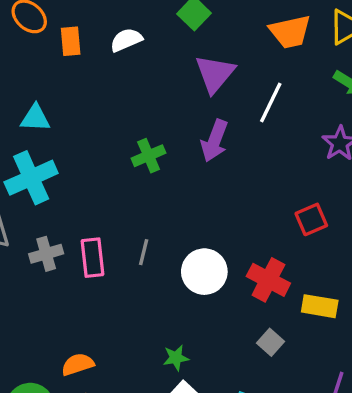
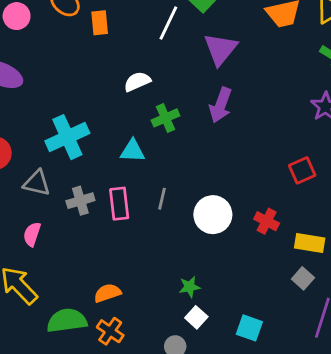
white semicircle: (126, 40) -> (137, 82), moved
white line: (271, 102) -> (168, 23), moved
cyan triangle: (35, 118) -> (133, 151), moved
red cross: (268, 280) -> (267, 221), size x0.7
gray square: (271, 342) -> (303, 278), moved

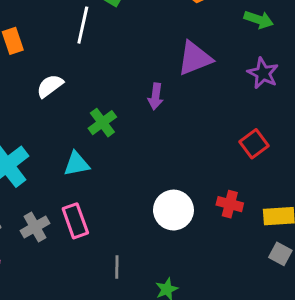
purple triangle: (221, 49) -> (195, 58), moved, turned 42
white semicircle: (137, 82) -> (50, 86), moved
purple arrow: (221, 105) -> (156, 96), size x0.7
gray line: (162, 199) -> (117, 267), moved

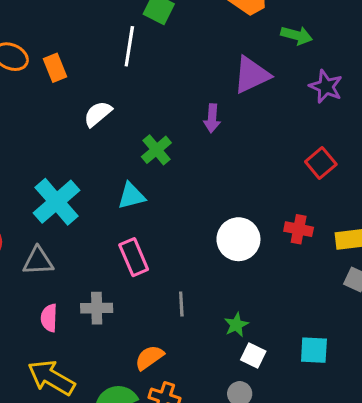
green arrow: (259, 20) -> (297, 35), moved
gray cross: (35, 227) -> (97, 308), moved, turned 32

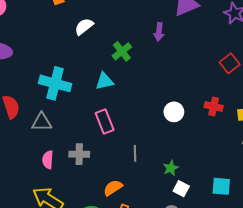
cyan cross: (56, 202) -> (55, 83), turned -36
white circle: (238, 239) -> (174, 112), size x0.7

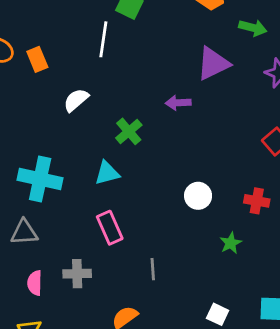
purple arrow: (159, 32) -> (178, 103), turned 84
white circle: (174, 112) -> (198, 196), moved
green star: (171, 168) -> (231, 243), moved

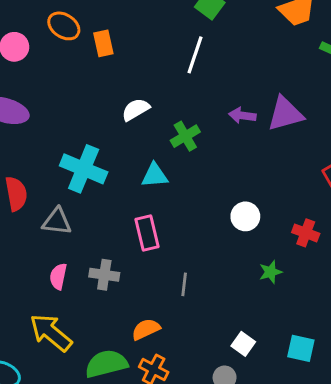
white line: (103, 39) -> (195, 55), moved
purple triangle: (213, 63) -> (285, 114), moved
white semicircle: (76, 100) -> (136, 110), moved

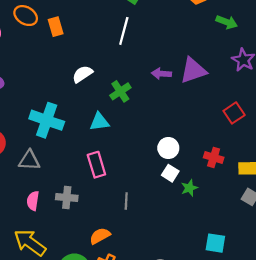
white square: (243, 344) -> (170, 173), moved

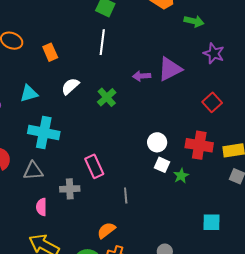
orange rectangle: (56, 27) -> (50, 52), moved
cyan triangle: (99, 122) -> (29, 93), moved
red cross: (214, 157) -> (199, 145), size x1.5
gray cross: (67, 197) -> (70, 189), moved

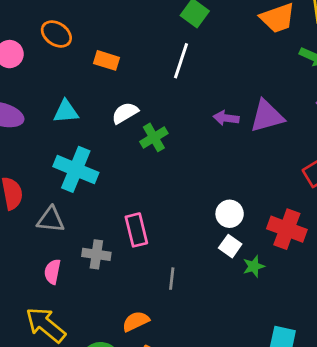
orange rectangle: (50, 52) -> (106, 60), turned -60
green cross: (107, 97) -> (154, 137), moved

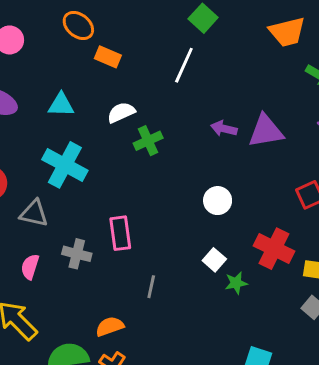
orange ellipse: (56, 34) -> (78, 26), moved
white circle: (230, 214) -> (218, 201), moved

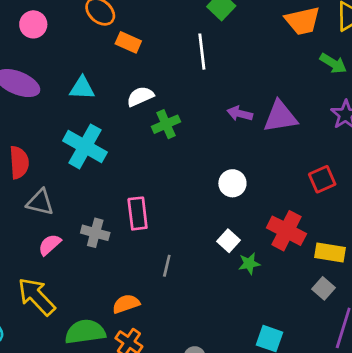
white line: (184, 65) -> (202, 52), turned -32
gray triangle: (34, 213) -> (40, 202), moved
pink semicircle: (30, 267) -> (50, 245), turned 30

